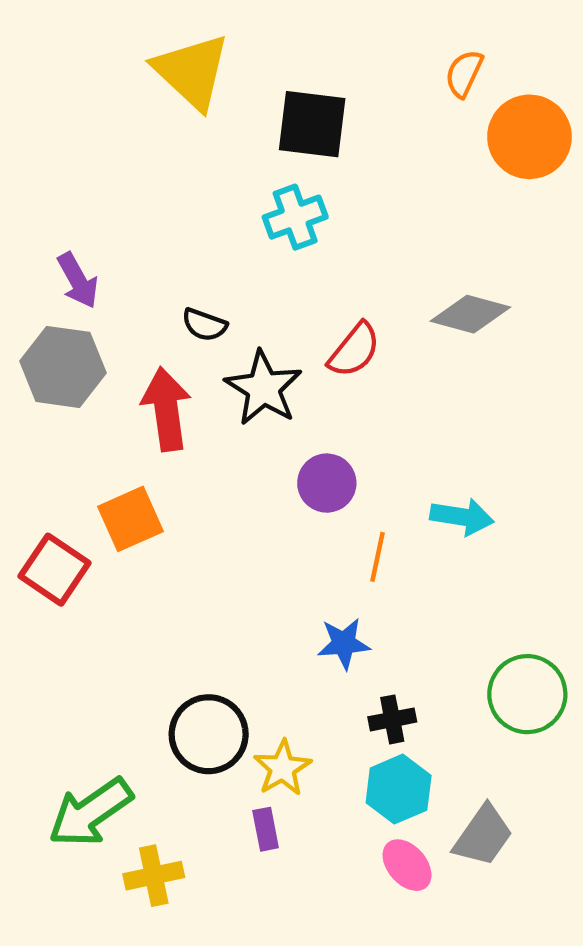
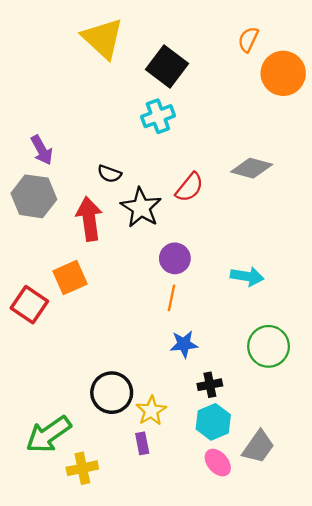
black square: (312, 124) -> (167, 67), turned 30
orange line: (377, 557) -> (171, 298), moved
green circle: (527, 694) -> (269, 346), moved

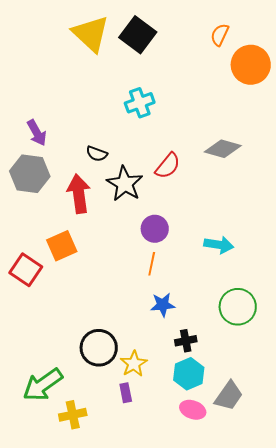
black square: (167, 67) -> (138, 35), moved
pink ellipse: (218, 463) -> (193, 410), turned -30

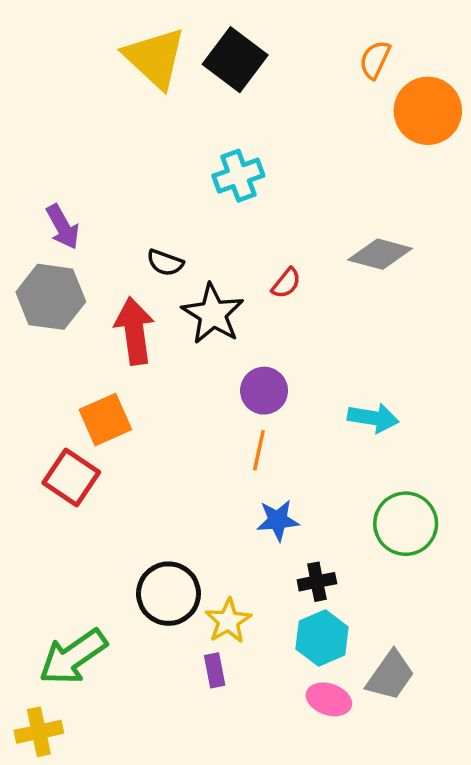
red semicircle: (168, 166) -> (286, 283), size x0.7
red square: (26, 270) -> (71, 478), moved
yellow cross: (73, 415) -> (39, 732), moved

